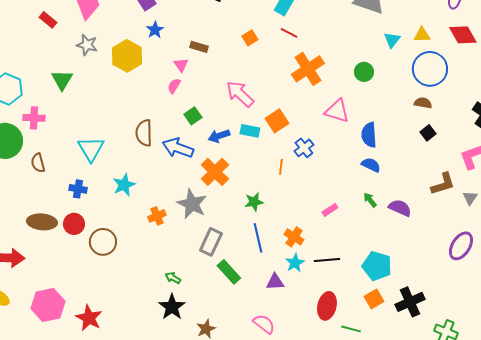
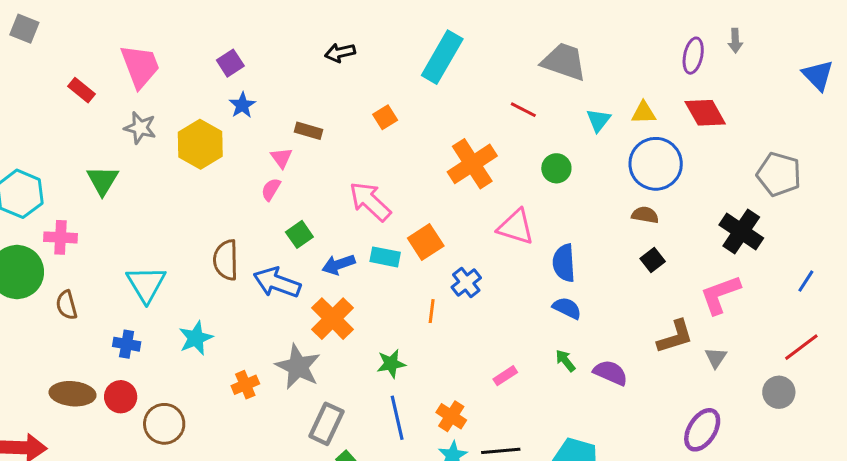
red line: (289, 33) -> (523, 110), moved

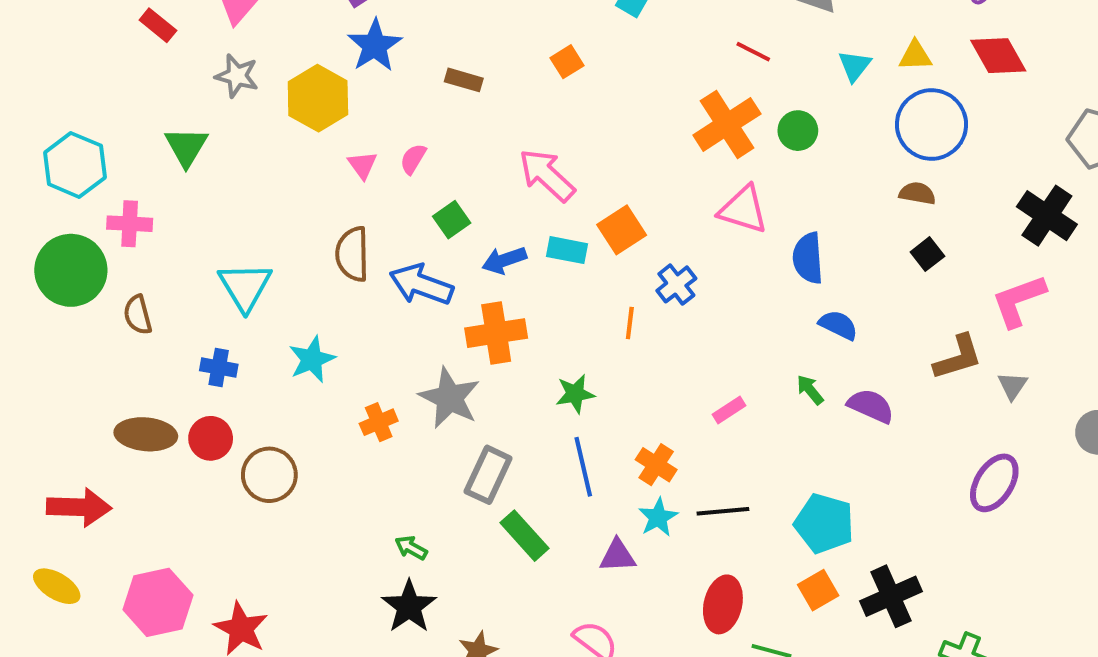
blue star: (242, 105) -> (375, 46), size x1.5
pink triangle: (281, 158) -> (362, 165), moved
orange cross: (472, 164) -> (727, 124), moved
blue semicircle: (567, 308) -> (838, 325), moved
orange cross: (333, 319) -> (496, 333), turned 36

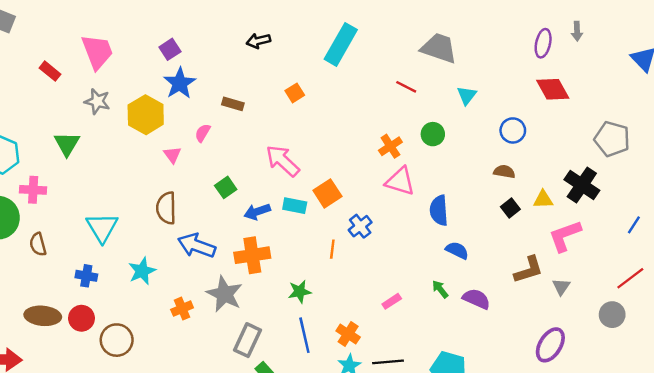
yellow triangle: (915, 56) -> (543, 200), moved
orange cross: (727, 124) -> (390, 146), moved, size x0.6
blue circle: (932, 124) -> (513, 130), size x0.6
pink semicircle: (413, 159) -> (203, 133), moved
blue arrow: (421, 284) -> (197, 246), moved

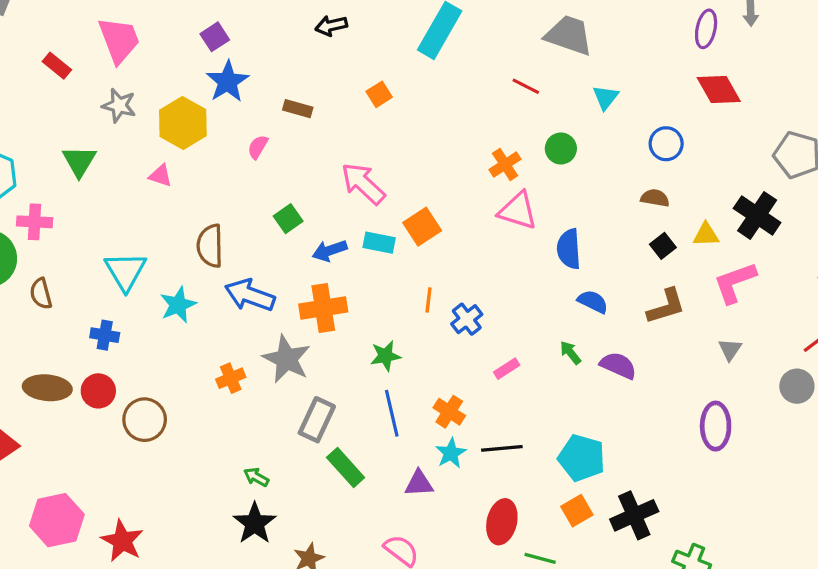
pink triangle: (172, 155) -> (161, 176), moved, turned -36
blue cross: (360, 226) -> (467, 319), moved
brown L-shape: (529, 270) -> (666, 306), moved
cyan star: (142, 271) -> (178, 305), moved
purple ellipse: (550, 345) -> (716, 426), turned -32

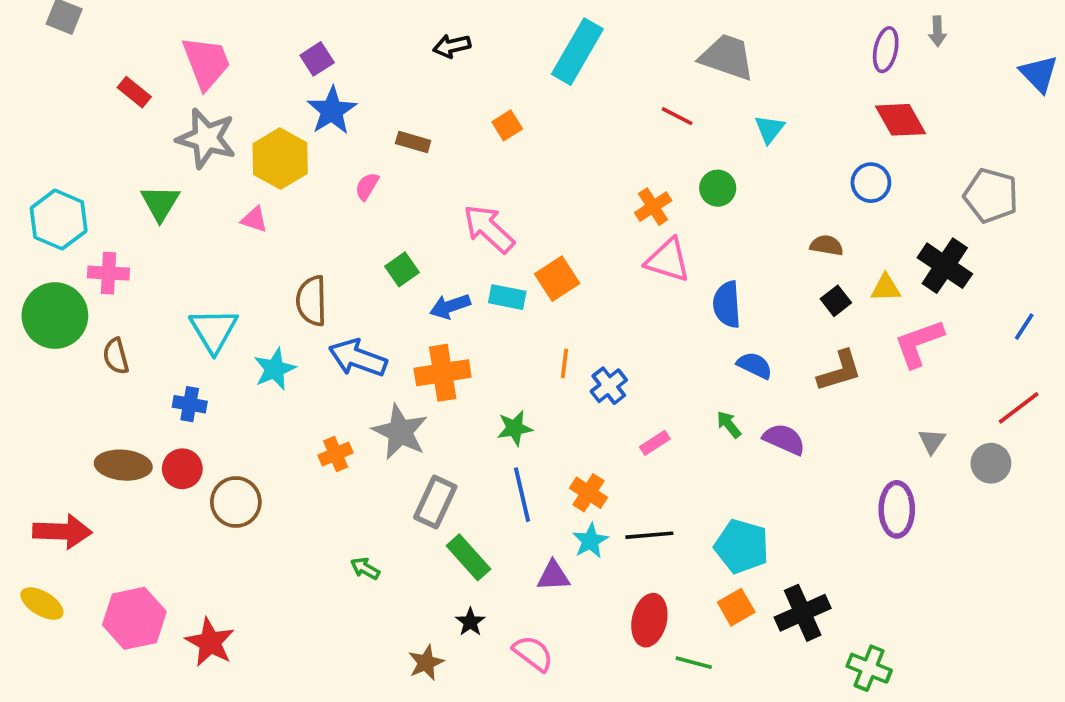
gray star: (119, 105) -> (206, 138), size x1.5
blue circle: (666, 144) -> (871, 183), moved
gray triangle: (730, 349) -> (932, 441), moved
black star: (255, 523) -> (470, 622), moved, size x0.6

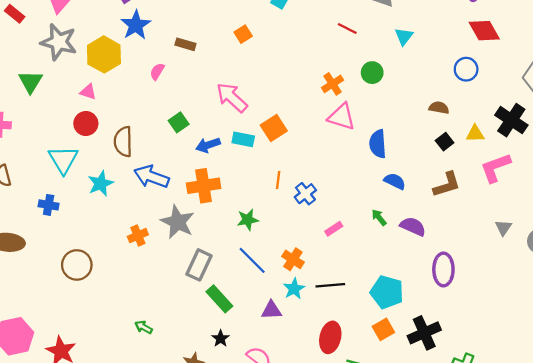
red circle: (182, 469) -> (86, 124), moved
blue line: (522, 495) -> (252, 260), turned -32
purple ellipse: (897, 509) -> (443, 269), moved
green arrow: (365, 568) -> (144, 327), moved

